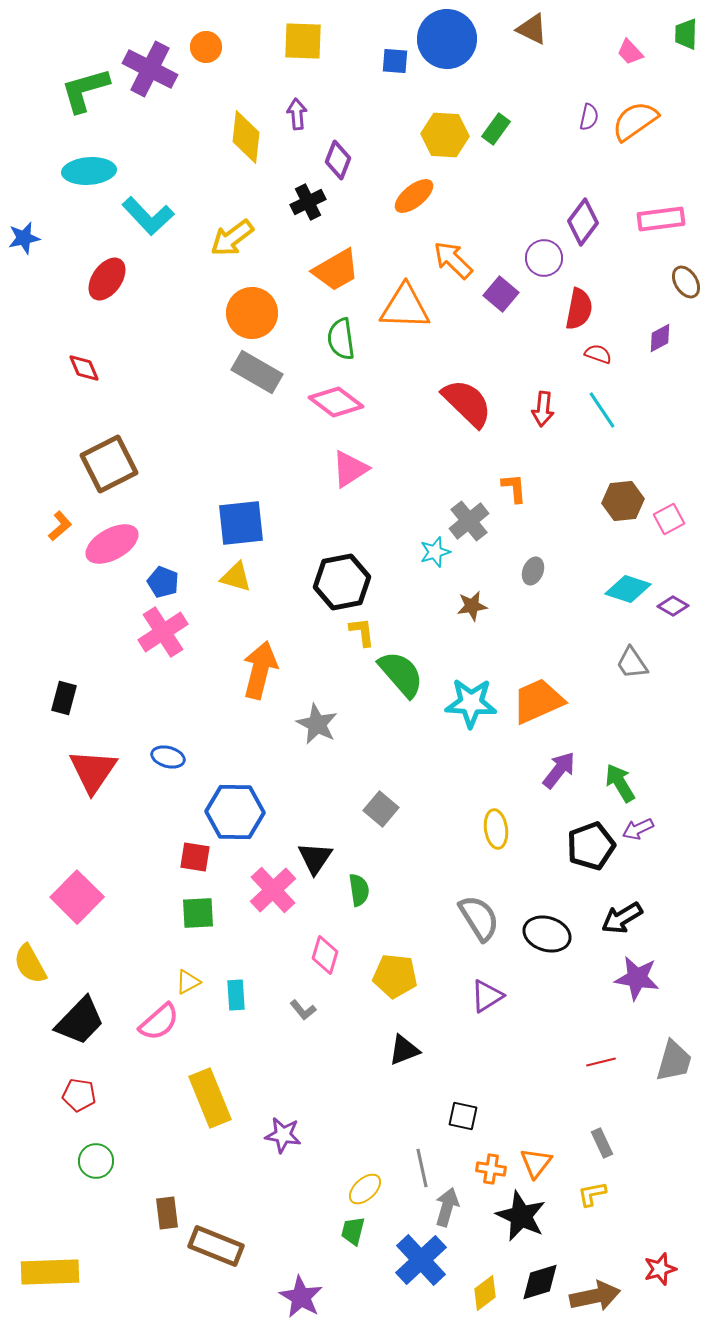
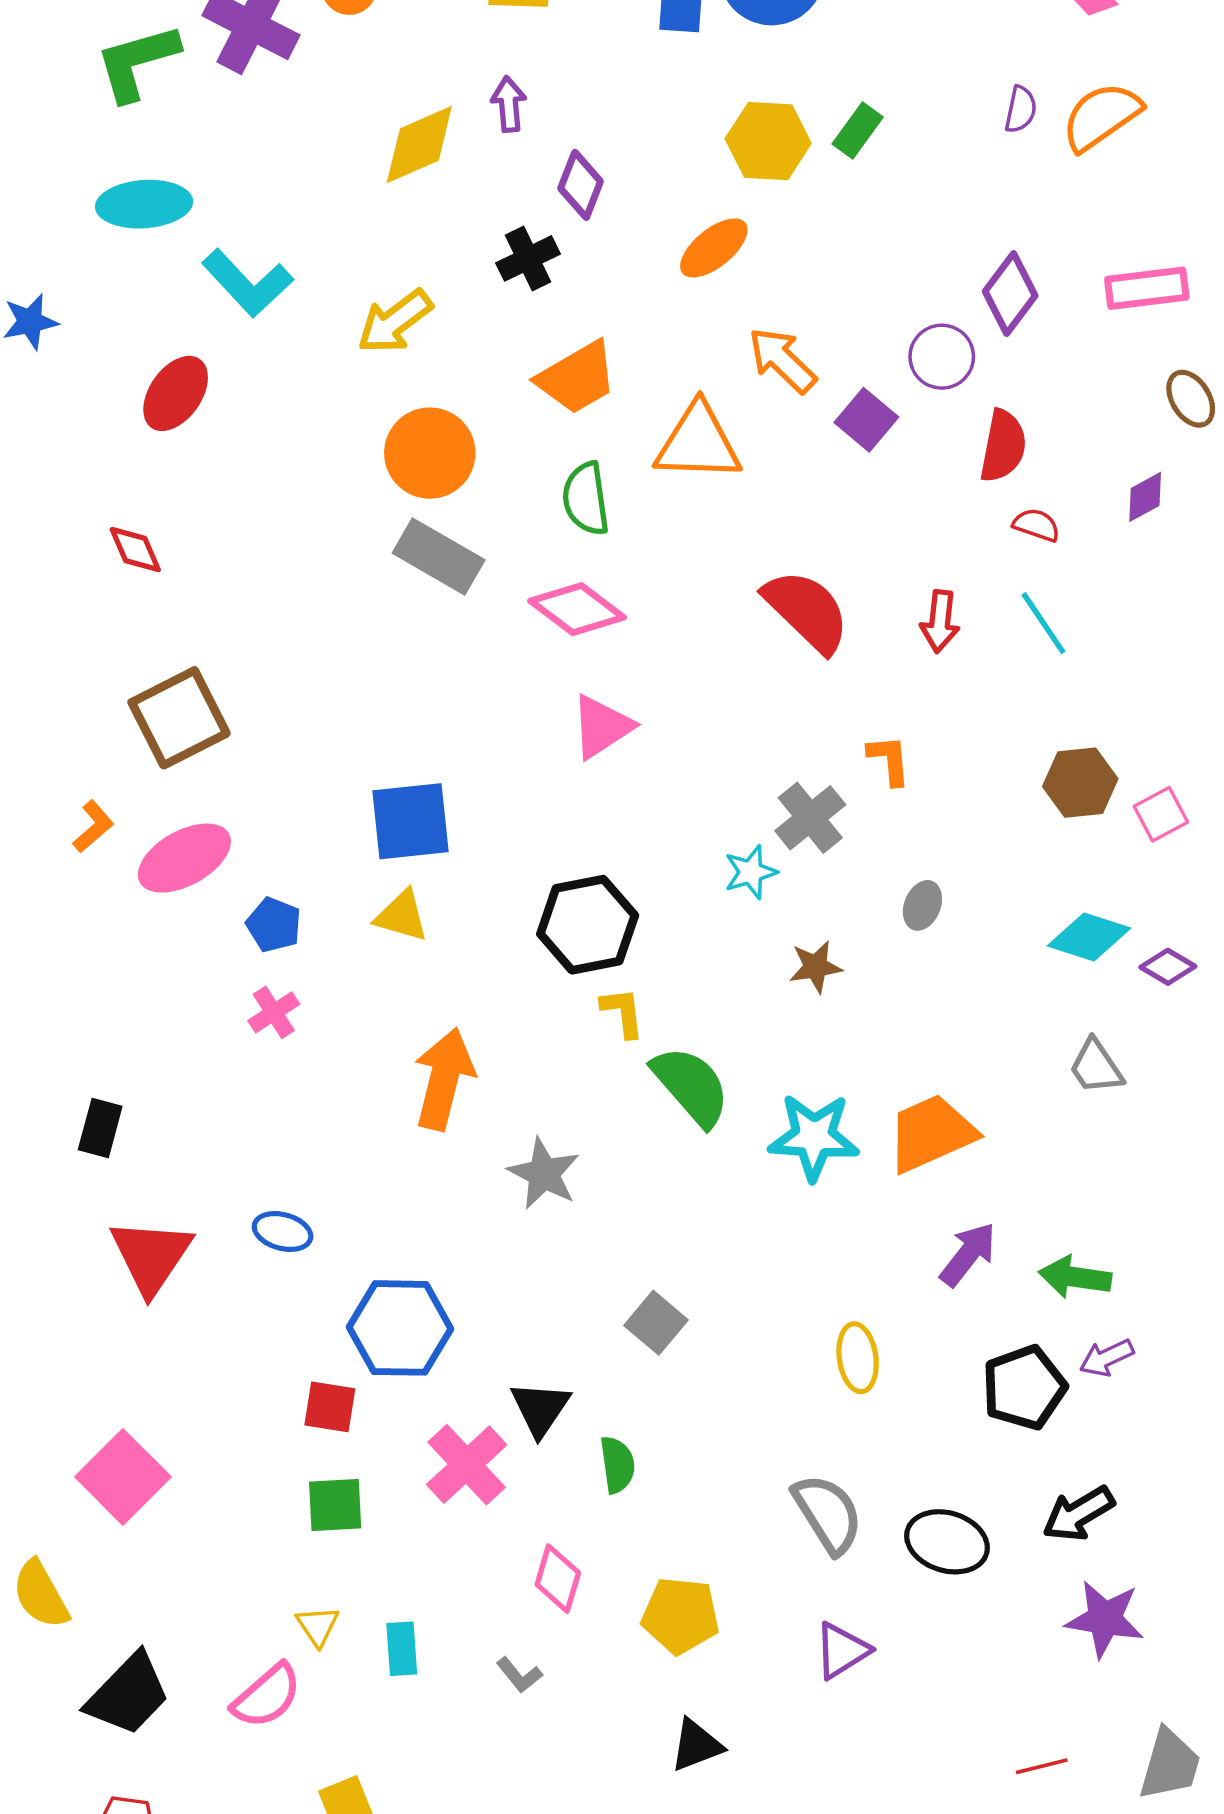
yellow diamond: (246, 137) -> (419, 145), turned 60
pink cross: (163, 632) -> (274, 1012), size x0.6
green arrow: (620, 783) -> (1075, 1277), turned -51
yellow triangle: (188, 982) -> (318, 1626), turned -36

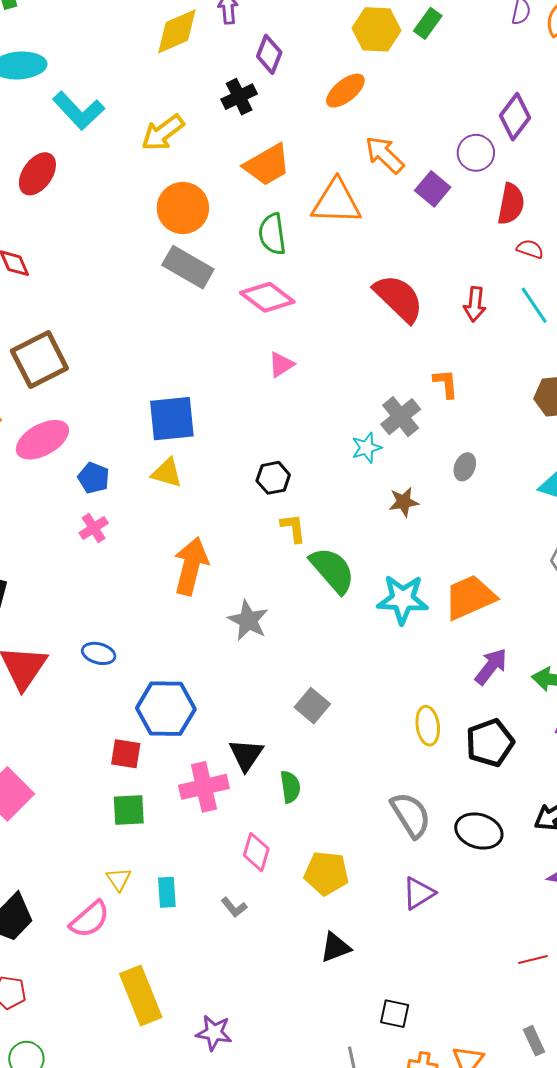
pink triangle: (602, 727) -> (281, 364), size x0.7
black hexagon: (588, 925) -> (273, 478), size x0.6
black pentagon: (1024, 1388) -> (490, 743), moved
pink cross: (467, 1465) -> (204, 787), turned 30

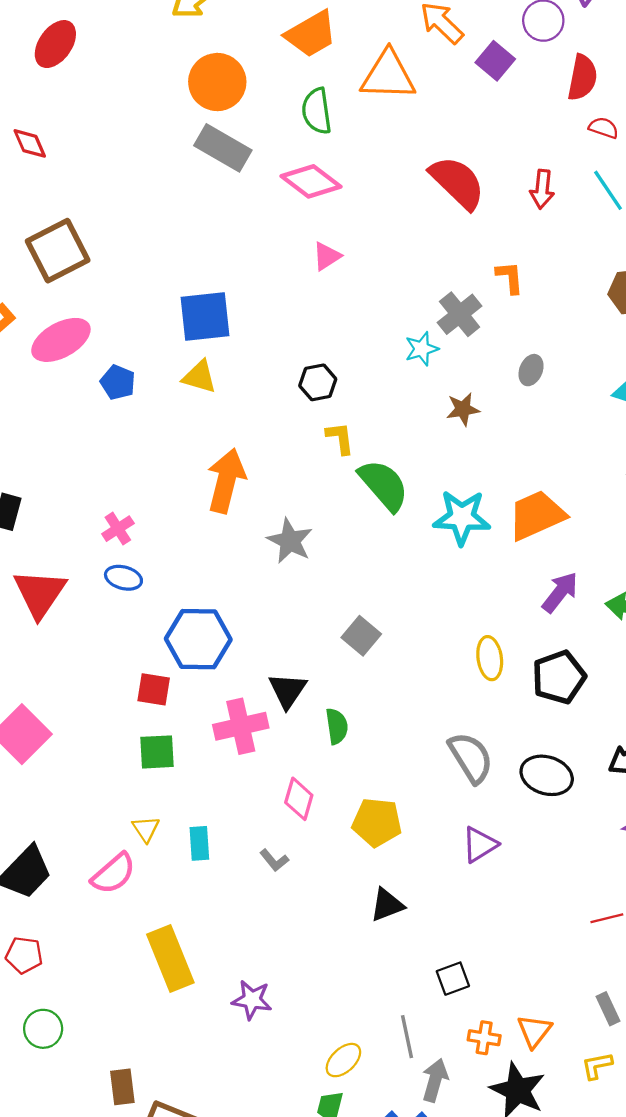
pink cross: (94, 528) -> (118, 529), moved
black square: (395, 1014) -> (453, 979), turned -32

